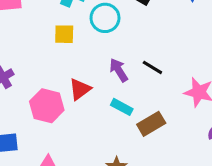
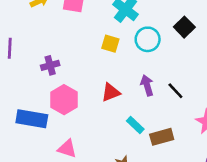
pink hexagon: (47, 106) -> (64, 100), moved
cyan rectangle: (122, 107) -> (135, 125), moved

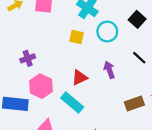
black line: (175, 91) -> (139, 58), moved
cyan rectangle: (135, 125) -> (72, 102), moved, size x1.5
brown rectangle: (162, 137) -> (134, 103), moved

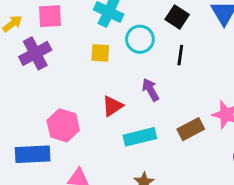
purple cross: (28, 58) -> (35, 53), moved, size x1.5
black line: (139, 58) -> (180, 55), moved, turned 64
cyan rectangle: (72, 102) -> (140, 137), moved, turned -45

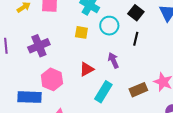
purple cross: (35, 53) -> (39, 46), moved
cyan rectangle: (140, 137) -> (103, 92), turned -50

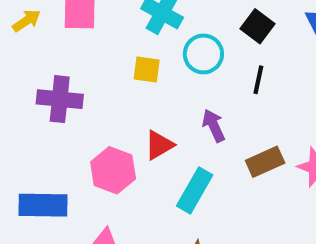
purple cross: (39, 46) -> (60, 99), turned 30
pink hexagon: (52, 79) -> (113, 170), moved
brown rectangle: (138, 90) -> (265, 162), moved

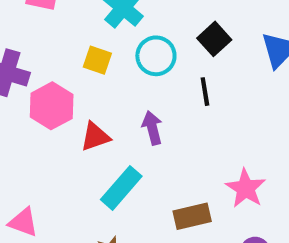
black line: (258, 80) -> (205, 92), turned -32
brown rectangle: (265, 162) -> (192, 216), moved
pink hexagon: (113, 170) -> (52, 106), moved

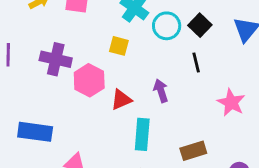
cyan circle: (156, 56) -> (167, 26), moved
cyan rectangle: (121, 188) -> (142, 134), turned -32
pink star: (246, 188) -> (231, 102), moved

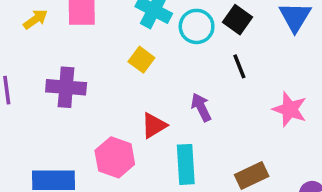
yellow square: (119, 46) -> (141, 60), turned 30
pink hexagon: (89, 80) -> (115, 157), moved

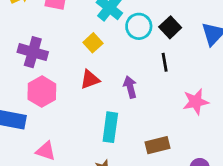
pink star: (290, 109) -> (196, 102), turned 30
red triangle: (154, 125) -> (90, 79), moved
pink hexagon: (115, 157) -> (42, 92), moved

